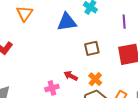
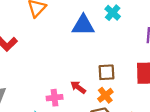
brown square: (92, 48) -> (106, 72), moved

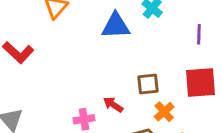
orange cross: (105, 95) -> (164, 112), moved

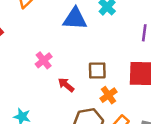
pink cross: (84, 119) -> (44, 60), moved, turned -35

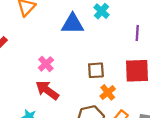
red arrow: (66, 85) -> (47, 90), moved, size x1.5

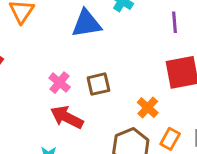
brown square: (96, 70) -> (98, 84), moved

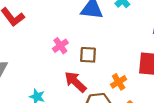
red arrow: (67, 117) -> (75, 82), moved

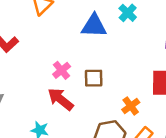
red arrow: (75, 82) -> (61, 99), moved

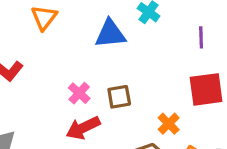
red arrow: (61, 99) -> (83, 128), turned -56

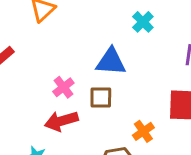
blue triangle: (110, 34) -> (111, 62), moved

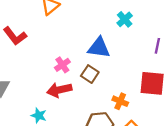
brown square: (101, 98) -> (90, 74), turned 30
orange cross: (143, 131) -> (120, 101), turned -35

